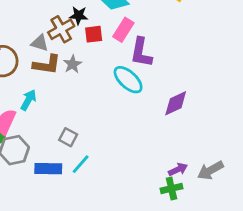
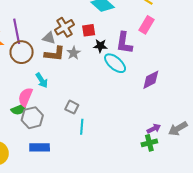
black star: (79, 15) -> (100, 46), moved
pink rectangle: (123, 30) -> (146, 25), moved
cyan arrow: (28, 100) -> (42, 80), turned 119
cyan line: (81, 164) -> (82, 127), turned -35
blue rectangle: (48, 169) -> (40, 147), moved

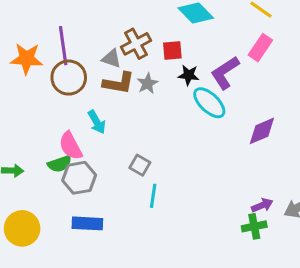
purple L-shape: (124, 43) -> (225, 73), turned 45
pink semicircle: (25, 97) -> (71, 146), turned -54

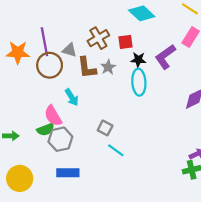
gray triangle: (112, 59) -> (69, 50), moved
brown L-shape: (119, 83) -> (87, 68), turned 75
cyan ellipse: (209, 103) -> (139, 82), moved, turned 45
cyan line: (153, 196) -> (116, 150), turned -60

